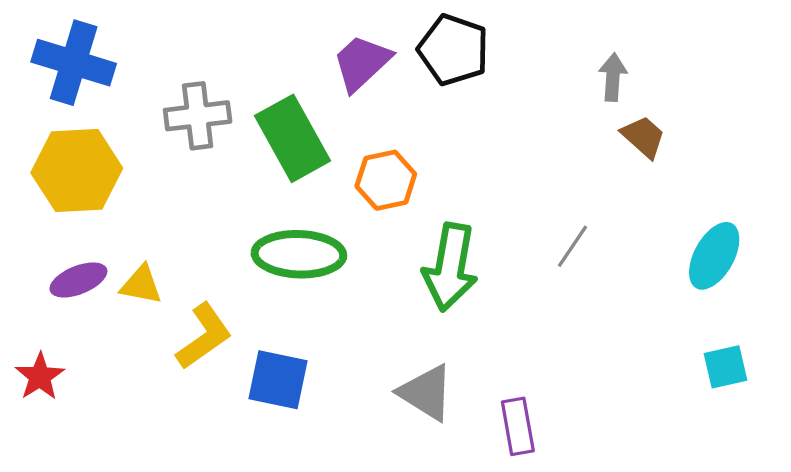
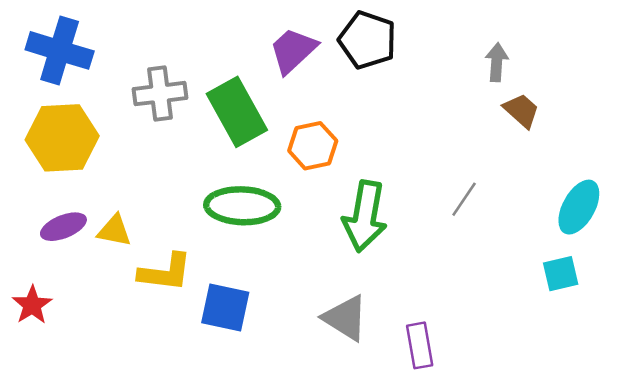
yellow L-shape: (204, 336) -> (165, 272), turned 42
cyan square: (725, 367) -> (561, 274), moved

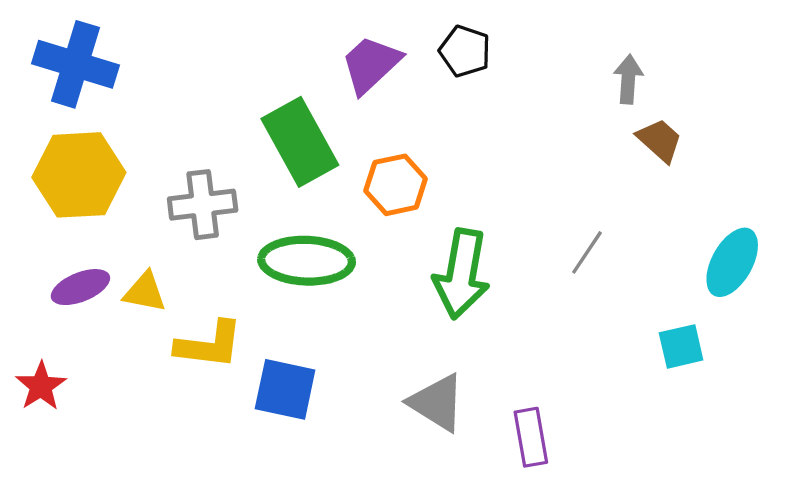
black pentagon: (367, 40) -> (465, 51), size x0.7
gray cross: (160, 94) -> (203, 205), moved
cyan square: (561, 274) -> (681, 346), moved

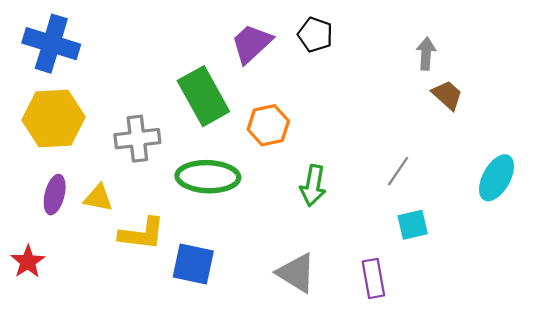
green arrow: (462, 274) -> (313, 186), size x0.7
purple ellipse: (80, 287) -> (55, 195), turned -54
cyan square: (681, 346) -> (413, 225), moved
purple rectangle: (531, 437) -> (373, 278), moved

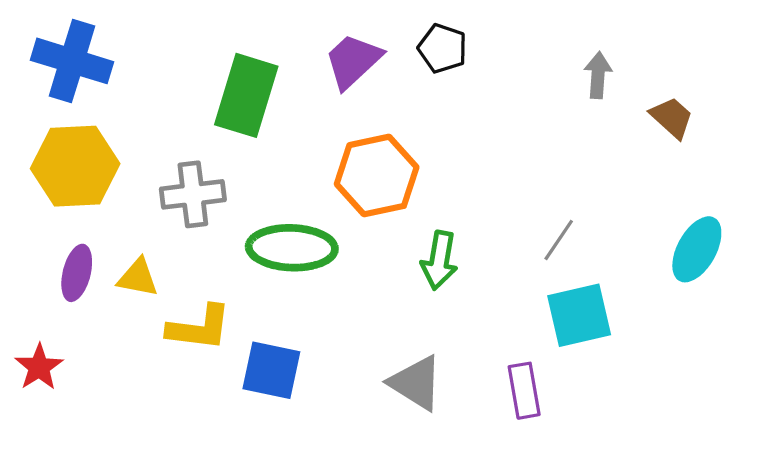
brown trapezoid: (447, 95) -> (672, 117), moved
green rectangle: (203, 96) -> (246, 95), moved, turned 46
orange hexagon: (268, 125) -> (377, 176), size x1.4
cyan square: (413, 225) -> (579, 315), size x1.5

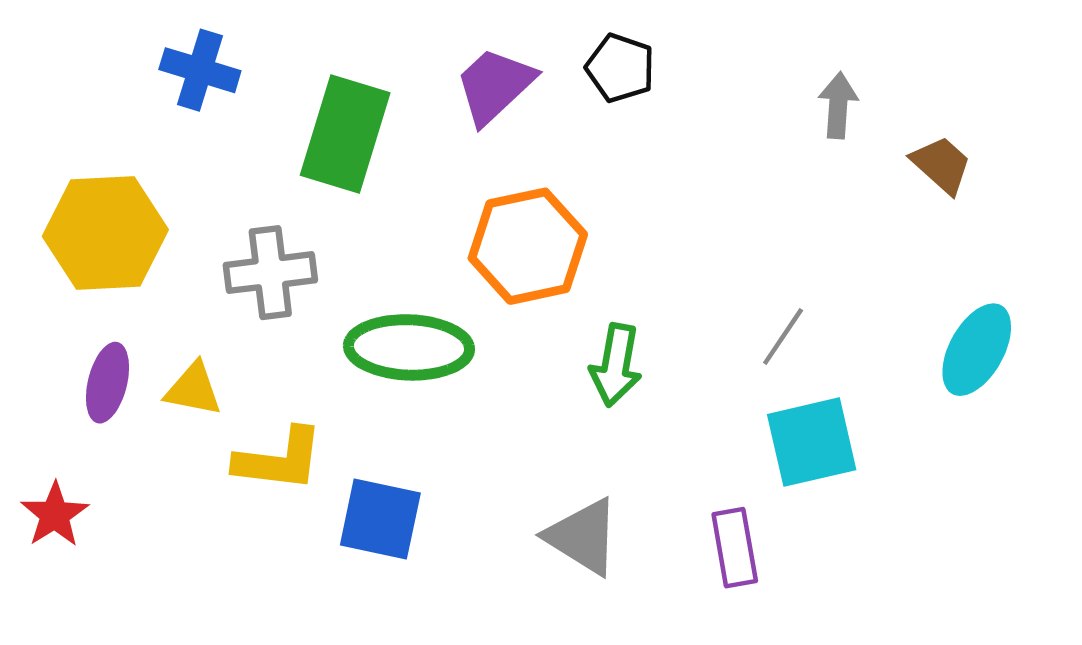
blue cross: (72, 61) -> (200, 70), moved, size x0.7

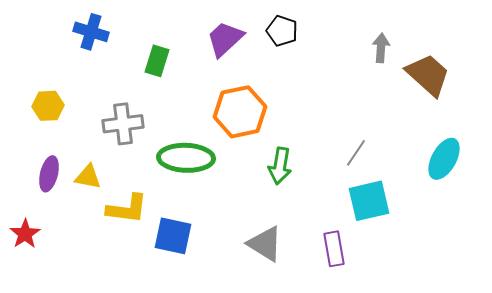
green rectangle: (345, 134) -> (157, 61), size x0.6
brown trapezoid: (941, 165) -> (428, 75), size x1.6
yellow hexagon: (105, 233) -> (48, 106), size x0.6

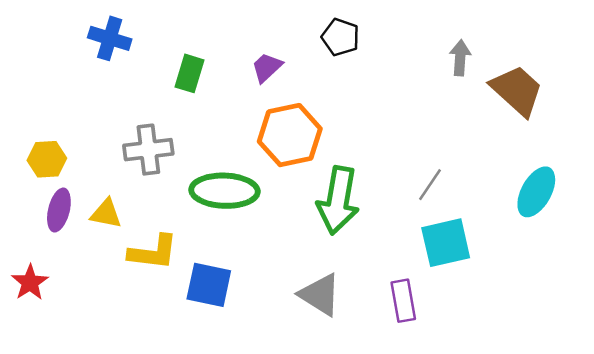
purple trapezoid: (225, 39) -> (267, 67), moved, size x0.7
yellow hexagon: (48, 106) -> (47, 159), moved
green arrow: (280, 166) -> (338, 200), size x1.5

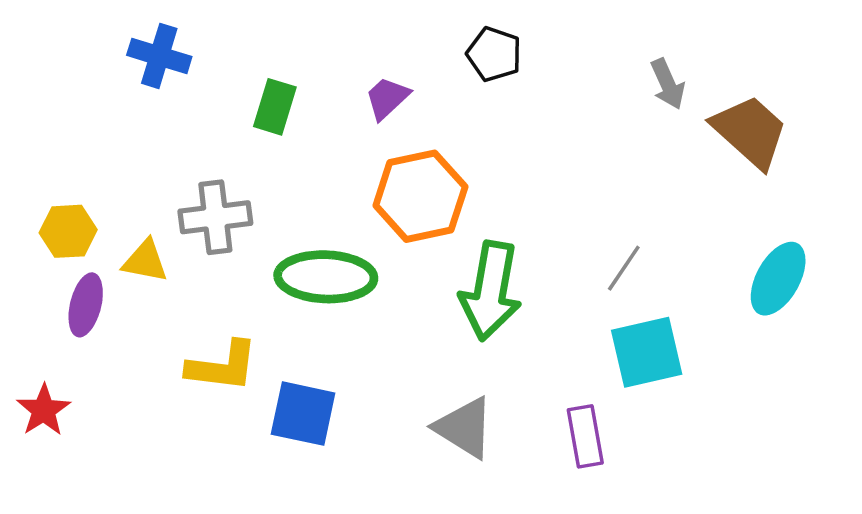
gray arrow: (460, 58) -> (668, 84), turned 152
yellow triangle: (106, 214) -> (145, 261), moved

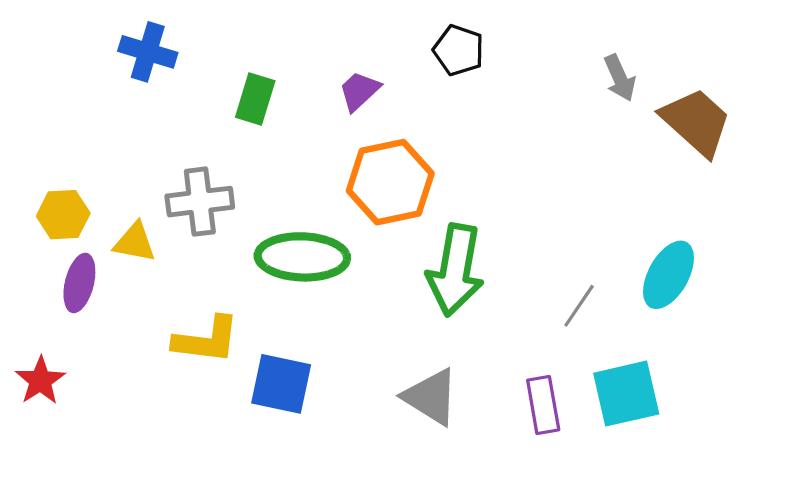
gray line: (624, 268) -> (579, 306), moved
cyan ellipse: (778, 279) -> (669, 275), moved
cyan square: (647, 352) -> (626, 394), moved

